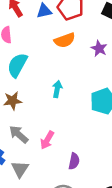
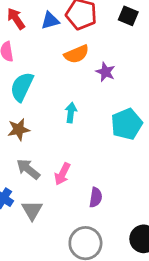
purple star: (99, 49) -> (105, 72), moved

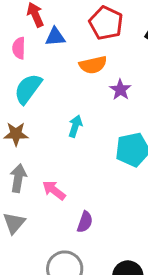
blue triangle: (50, 21) -> (55, 37), moved
gray arrow: (28, 169) -> (18, 178), turned 50
pink arrow: (62, 174) -> (54, 190), turned 90

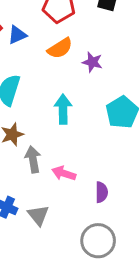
cyan arrow: (75, 126) -> (63, 109), size x1.4
gray arrow: (18, 178) -> (33, 159), moved

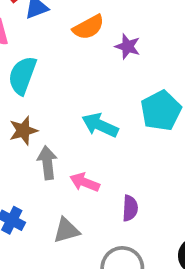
cyan arrow: (63, 109) -> (100, 125), moved, turned -68
gray triangle: (38, 215) -> (66, 230), moved, turned 50

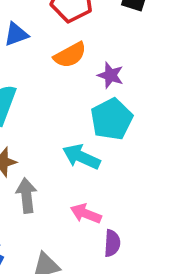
cyan pentagon: (161, 111) -> (112, 119), moved
pink arrow: (85, 182) -> (86, 214), moved

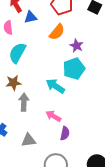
orange semicircle: (70, 55) -> (57, 32), turned -30

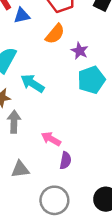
cyan pentagon: (74, 69) -> (91, 80), moved
cyan arrow: (55, 86) -> (32, 83), moved

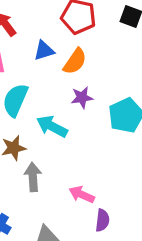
blue triangle: (22, 15) -> (44, 51), moved
purple star: (80, 51) -> (82, 97), moved, turned -30

